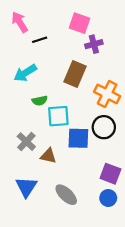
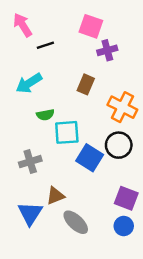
brown rectangle: (75, 74) -> (86, 84), size x0.7
blue square: (78, 138) -> (90, 158), turned 30
gray cross: (26, 142) -> (30, 162), turned 30
brown triangle: (48, 156) -> (55, 196), moved, turned -35

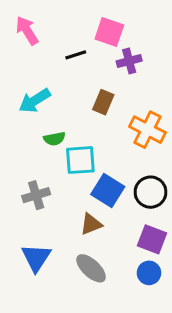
black line: (45, 45) -> (76, 55), moved
black circle: (119, 145) -> (151, 192), moved
brown triangle: (55, 196) -> (91, 224), moved

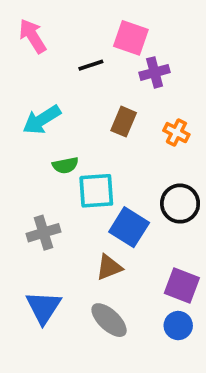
orange cross: (147, 130) -> (176, 133), moved, size x0.6
black circle: (151, 192) -> (180, 204), moved

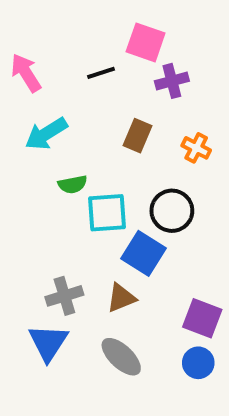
pink arrow: (33, 36) -> (26, 73), moved
black circle: (180, 204) -> (172, 211), moved
gray cross: (43, 233) -> (64, 296), moved

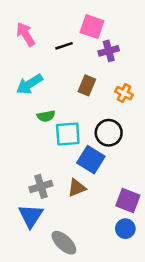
pink arrow: (26, 73) -> (26, 34), moved
gray ellipse: (121, 357) -> (64, 243), moved

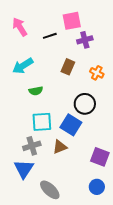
pink square: (92, 27) -> (72, 21), turned -30
cyan square: (68, 134) -> (42, 122), moved
blue circle: (125, 229) -> (97, 187), moved

